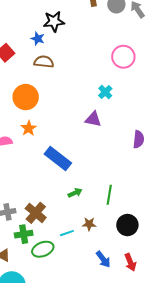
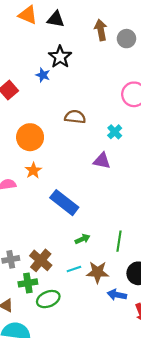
black star: (54, 21) -> (60, 57), turned -30
brown semicircle: (44, 62) -> (75, 117), moved
brown star: (89, 224) -> (98, 272), size x1.5
cyan line: (67, 233) -> (74, 269), moved
blue arrow: (103, 259) -> (117, 295), moved, turned 138

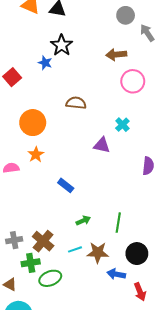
brown arrow: (101, 30) -> (116, 54), moved, turned -84
gray circle: (126, 39) -> (126, 15), moved
cyan cross: (115, 132) -> (122, 125), moved
blue rectangle: (64, 203) -> (66, 185), size x0.6

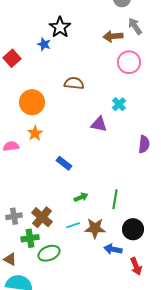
gray arrow: (147, 33) -> (135, 26), moved

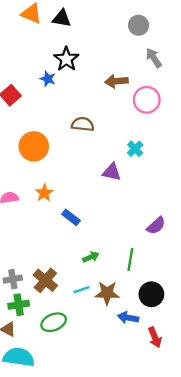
brown arrow: (113, 36) -> (116, 81), moved
orange star: (35, 133) -> (44, 193), moved
purple semicircle: (144, 144) -> (156, 226), moved, turned 42
green cross: (30, 238) -> (19, 305), moved

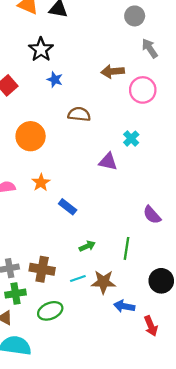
black star: (66, 59) -> (41, 49), moved
blue star: (48, 79) -> (55, 80), moved
purple semicircle: (156, 226) -> (152, 215), turned 90
brown cross: (45, 280) -> (42, 269), turned -30
black circle: (151, 294) -> (161, 281), moved

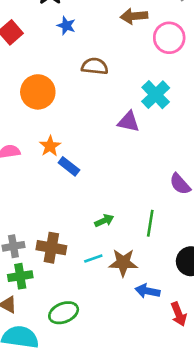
cyan cross: (131, 139) -> (156, 95), size x1.5
blue rectangle: (68, 207) -> (69, 166), moved
green ellipse: (50, 311) -> (64, 313), moved

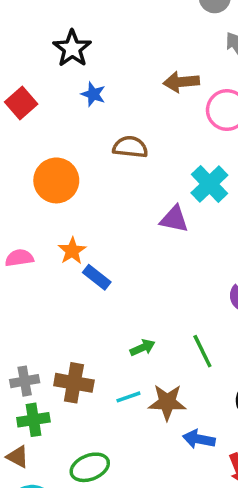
green line: (150, 223) -> (202, 351), turned -35

